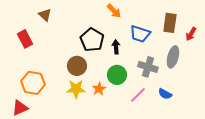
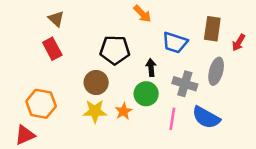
red rectangle: (25, 39) -> (52, 49), moved
black pentagon: (92, 40) -> (115, 50), turned -30
black arrow: (116, 47) -> (151, 68), moved
blue semicircle: (165, 94) -> (206, 117), size x1.6
pink line: (138, 95) -> (172, 119), turned -36

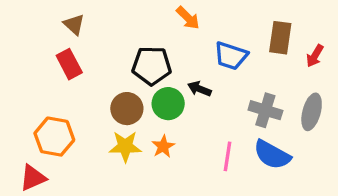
black arrow: (151, 68) -> (199, 89), turned -63
gray ellipse: (216, 71) -> (312, 112), moved
gray cross: (185, 84) -> (265, 110), moved
green circle: (146, 94) -> (168, 104), moved

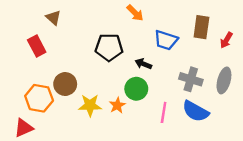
red rectangle: (69, 64) -> (37, 46), moved
green circle: (168, 104) -> (136, 89), moved
brown circle: (127, 109) -> (65, 84), moved

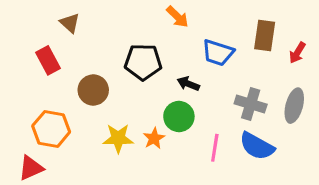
brown circle: (65, 84) -> (93, 90), moved

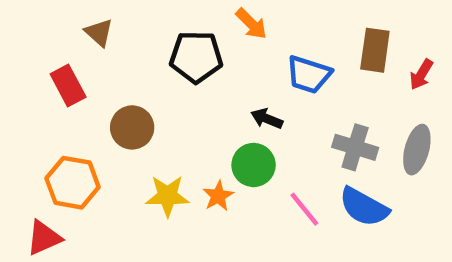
black pentagon: (143, 62) -> (196, 57), moved
pink line: (215, 148) -> (304, 209), turned -48

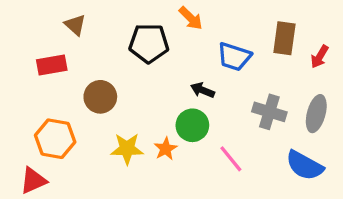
red rectangle: (68, 86) -> (52, 65), turned -72
blue semicircle: (364, 207) -> (305, 165), moved

